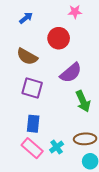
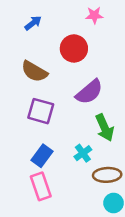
blue rectangle: (33, 124) -> (42, 156), turned 30
cyan cross: (57, 147) -> (83, 153), moved
pink rectangle: (32, 148) -> (41, 186), turned 30

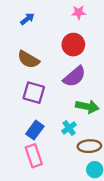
red circle: (74, 48) -> (73, 45), moved
green arrow: (105, 128) -> (87, 107), turned -55

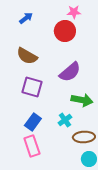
red circle: (73, 45) -> (65, 31), moved

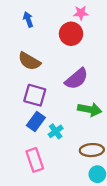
blue arrow: (26, 18) -> (28, 19), turned -72
cyan cross: (65, 120) -> (56, 131), moved
blue rectangle: (33, 122) -> (36, 122), moved

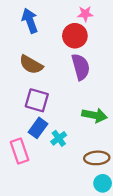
blue arrow: (28, 19) -> (30, 21), size x1.5
purple semicircle: (76, 79) -> (81, 67), moved, turned -65
pink rectangle: (35, 160) -> (20, 151), moved

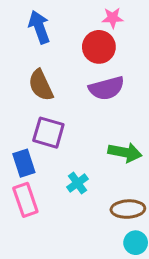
brown semicircle: (31, 65) -> (41, 85), turned 35
purple semicircle: (81, 67) -> (107, 88), turned 90
blue rectangle: (38, 128) -> (24, 163), moved, turned -54

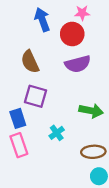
blue arrow: (39, 27) -> (42, 20), moved

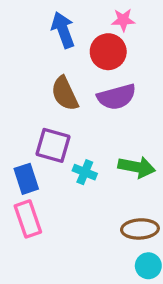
brown semicircle: (30, 62) -> (65, 93), moved
cyan cross: (57, 133) -> (85, 172), moved, turned -32

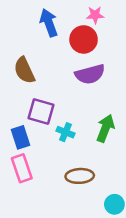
brown semicircle: (65, 93) -> (24, 70), moved
green arrow: (137, 167) -> (105, 128), turned -80
brown ellipse: (140, 229) -> (80, 176), moved

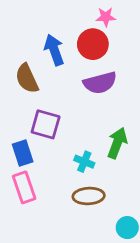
blue arrow: (49, 23) -> (54, 50), moved
cyan cross: (66, 132) -> (84, 162), moved

